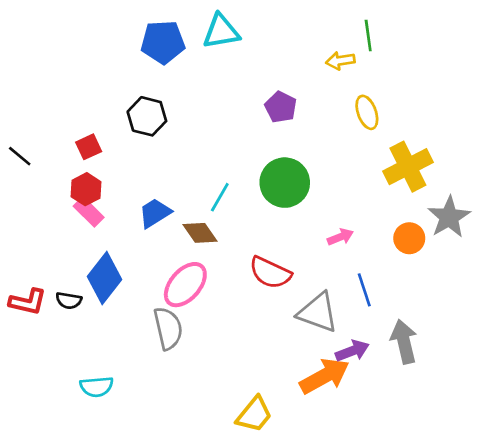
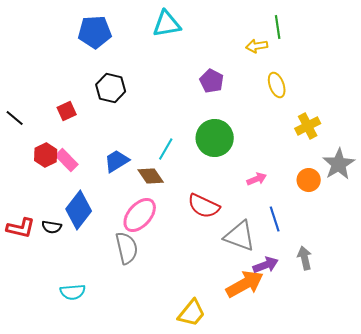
blue pentagon: (163, 42) -> (95, 32), moved
yellow cross: (408, 167) -> (308, 126), size x0.7
red hexagon: (86, 189) -> (46, 155), moved
gray arrow: (404, 342) -> (305, 258), size x0.7

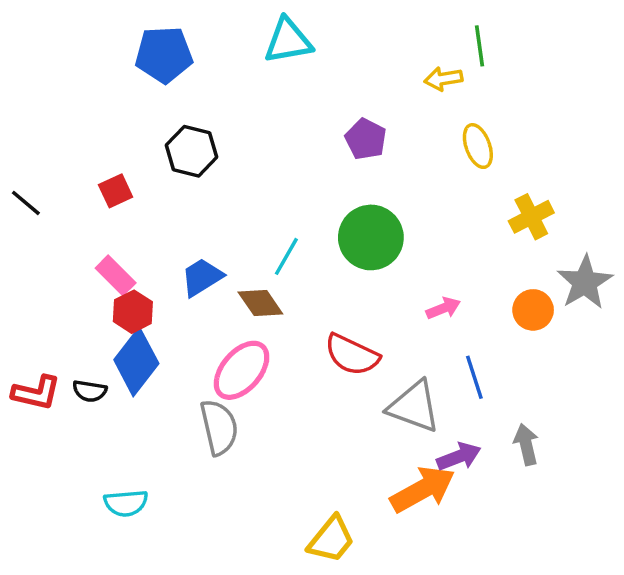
red hexagon: (46, 155) -> (133, 312), moved

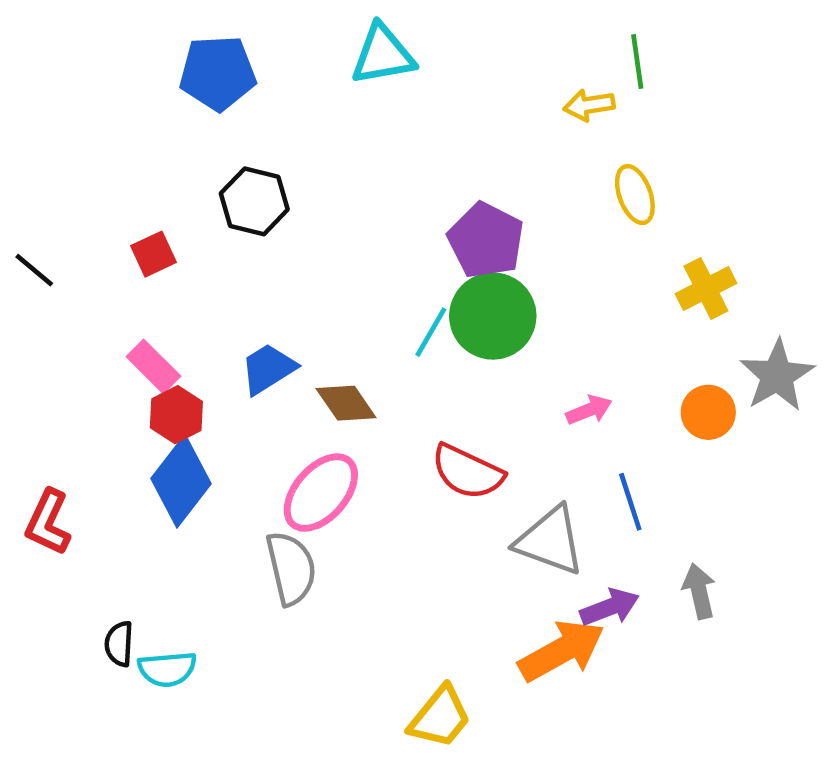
purple pentagon: (366, 139) -> (486, 240), moved, size x1.4
cyan line: (286, 256) -> (431, 332), moved
black semicircle: (90, 391) -> (119, 644), moved, turned 84
red L-shape: (36, 393) -> (48, 522), turned 102

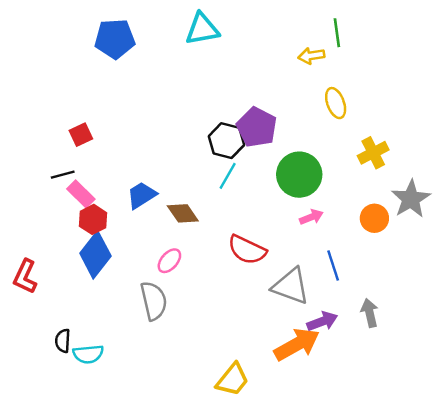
black hexagon: (254, 201) -> (226, 141), moved
black line: (34, 270) -> (63, 175), moved, turned -55
green circle: (493, 316) -> (299, 175), moved
pink ellipse: (321, 493) -> (169, 261), size x0.6

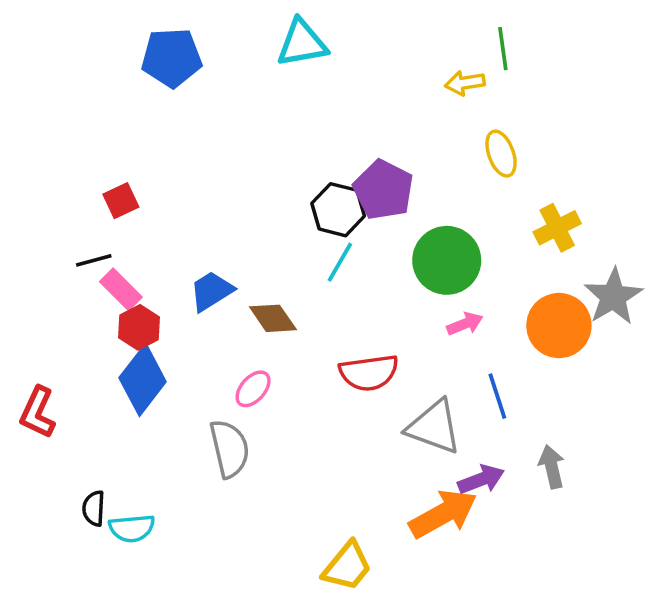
orange circle: (374, 218) -> (559, 326), size x1.5
red semicircle: (247, 250) -> (369, 373), turned -33

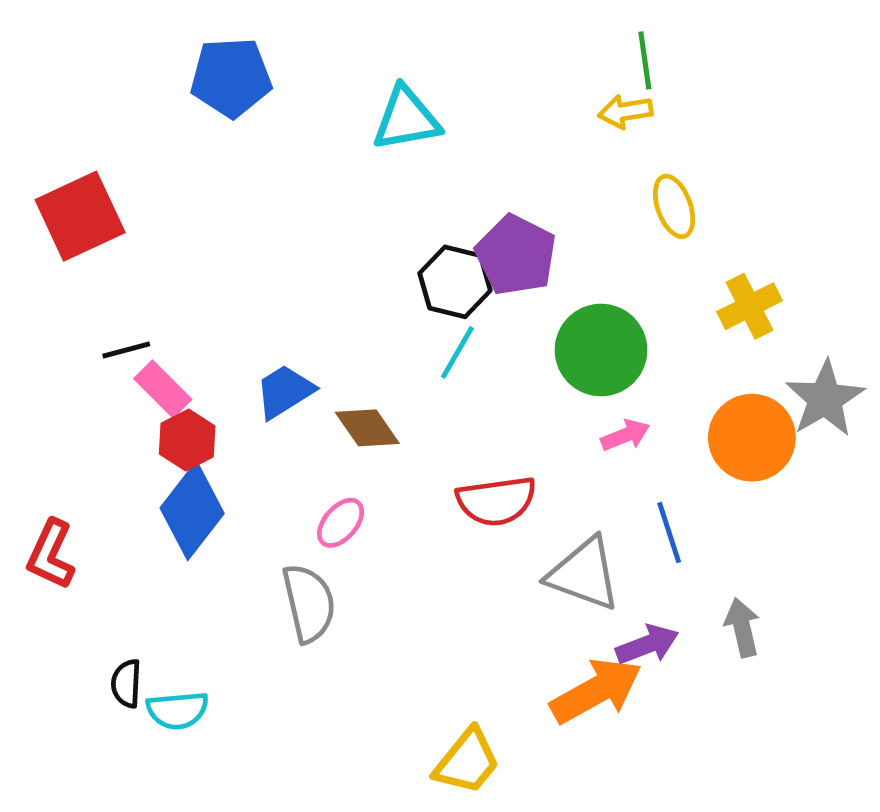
cyan triangle: (302, 43) -> (406, 119), moved
green line: (503, 49) -> (645, 60), moved
red square: (121, 201) -> (80, 216), moved, size x1.8

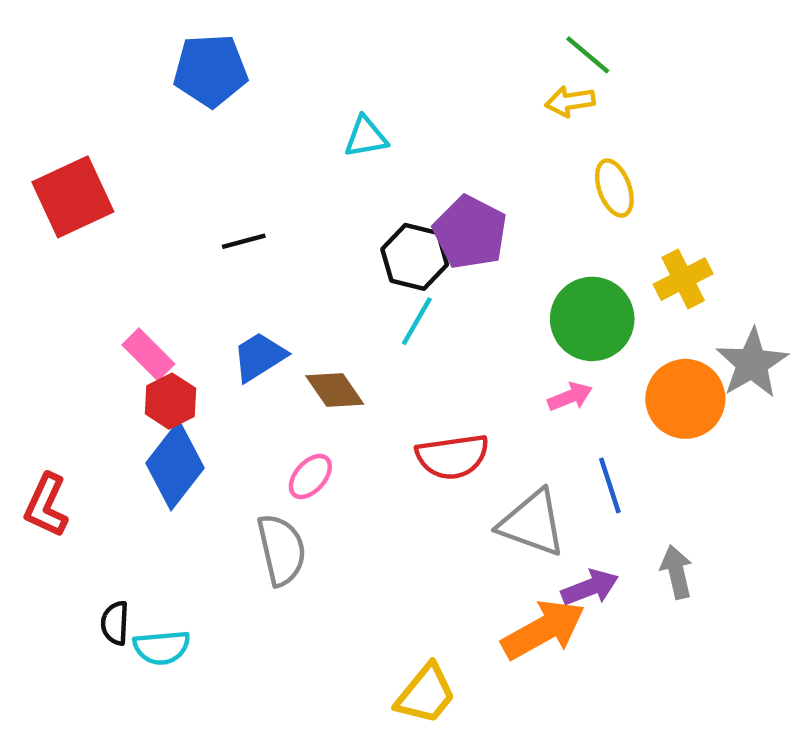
green line: (645, 60) -> (588, 55), turned -42
cyan triangle: (406, 119) -> (366, 137), moved, size x0.7
black line: (126, 350) -> (244, 241), moved
green circle: (601, 350) -> (592, 319), moved

